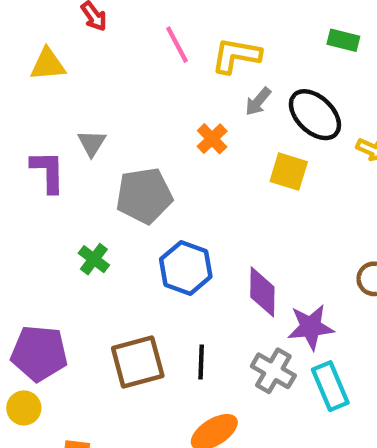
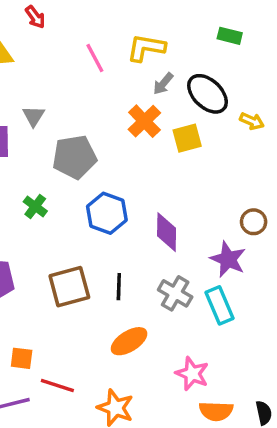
pink line: (177, 45) -> (95, 58), moved
orange cross: (212, 139) -> (144, 121), moved, size x1.4
yellow square: (289, 172) -> (187, 138), turned -32
purple star: (311, 327) -> (228, 259), moved, turned 30

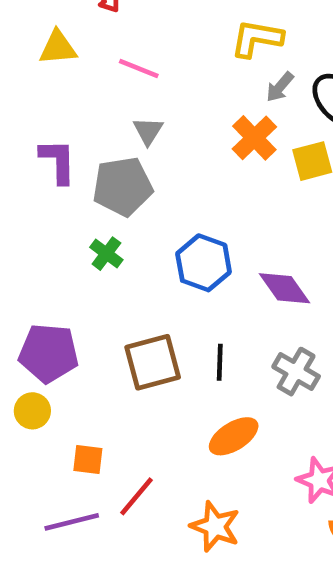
pink line: (95, 58) -> (139, 69), moved, turned -40
gray triangle: (33, 116) -> (148, 131), moved
gray pentagon: (74, 157) -> (123, 186), moved
purple diamond: (167, 232) -> (284, 288), turned -36
red line: (57, 386) -> (136, 496), turned -68

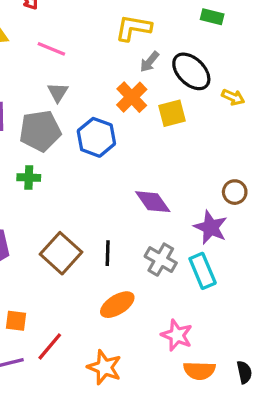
green cross: (106, 254) -> (29, 178), turned -35
blue hexagon: (204, 263) -> (96, 137), moved
brown square: (153, 362) -> (61, 253), turned -33

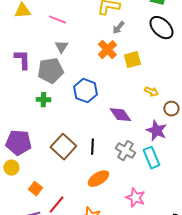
black ellipse: (191, 71) -> (161, 28), moved
yellow arrow: (233, 97) -> (151, 92), moved
blue hexagon: (96, 137) -> (85, 91), moved
orange square: (16, 321) -> (35, 189), turned 32

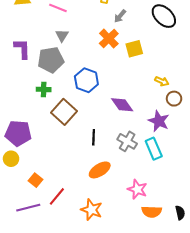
yellow arrow: (151, 92) -> (162, 81), moved
brown square: (63, 147) -> (64, 112), moved

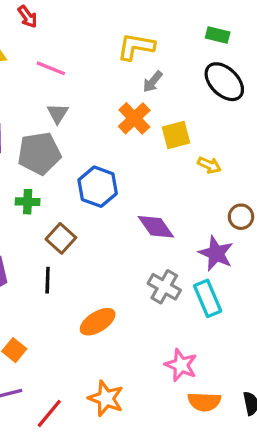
yellow arrow: (162, 81) -> (209, 165), moved
brown square: (64, 112) -> (61, 238), size x0.7
black line: (94, 137) -> (48, 280), moved
orange ellipse: (100, 170) -> (98, 322), moved
red line: (57, 196) -> (49, 413), moved

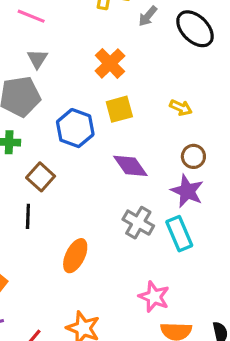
gray arrow: (153, 82) -> (148, 16), moved
yellow square: (176, 135) -> (119, 109), moved
brown circle: (241, 217) -> (193, 156), moved
orange ellipse: (98, 322) -> (75, 256), turned -32

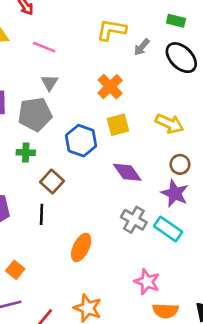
yellow arrow: (181, 108) -> (169, 124), size x1.5
cyan rectangle: (179, 234) -> (168, 229), turned -32

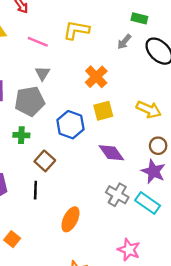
green rectangle: (176, 21) -> (139, 18), moved
yellow L-shape: (111, 30) -> (76, 30), moved

